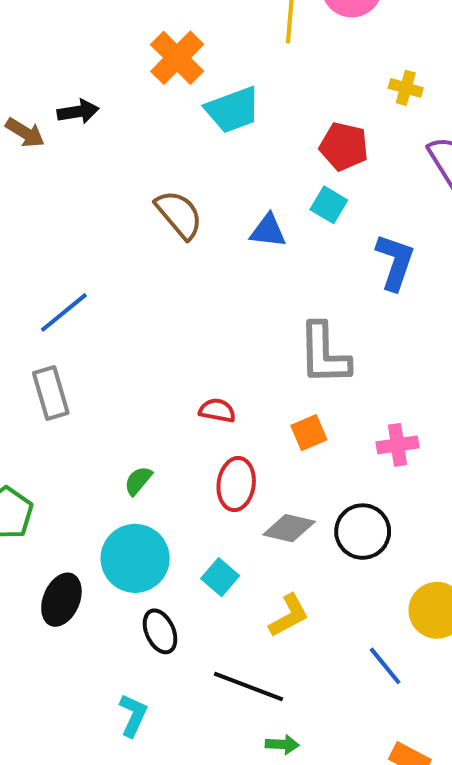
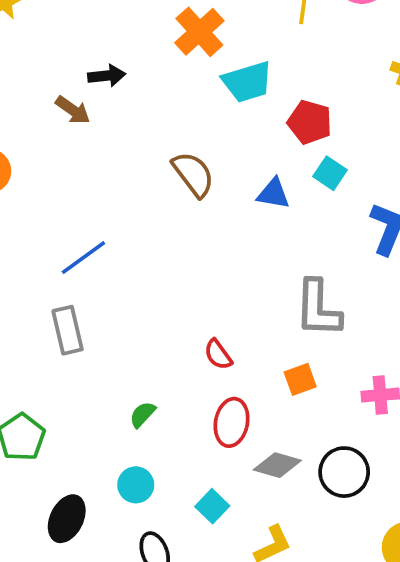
brown arrow: (25, 133) -> (73, 110), moved
red pentagon: (344, 146) -> (310, 122), moved
red semicircle: (217, 410) -> (218, 354), turned -140
cyan circle: (135, 558) -> (136, 485), size x0.6

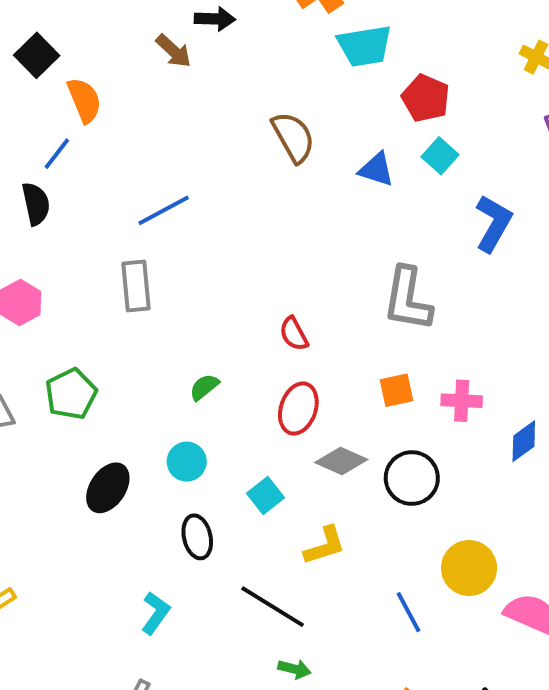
orange square: (300, 379) -> (396, 390), moved

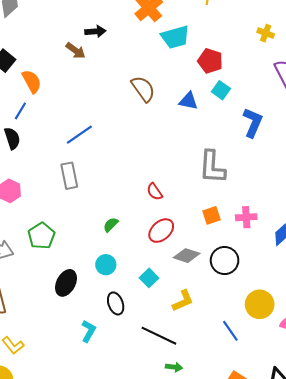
red ellipse: (298, 409) -> (161, 231), turned 35
cyan L-shape: (156, 613) -> (89, 331), moved

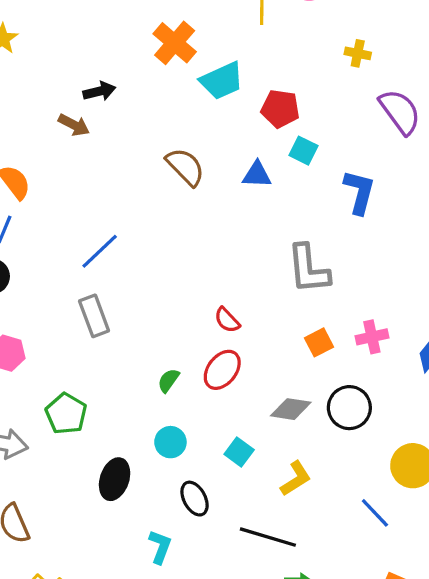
red ellipse: (161, 231) -> (222, 370), moved

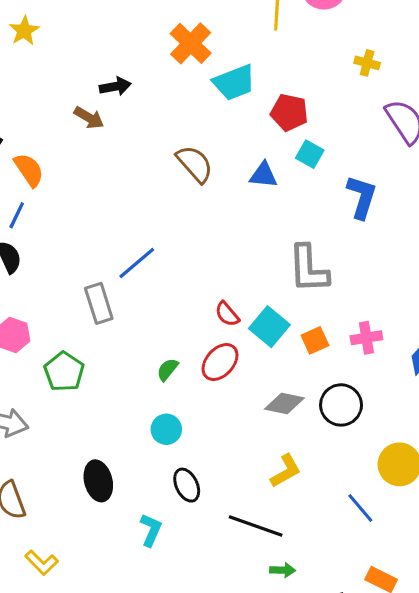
blue line: (100, 251) -> (137, 263), moved
green pentagon: (66, 414) -> (64, 372), moved
cyan square: (239, 452) -> (269, 327), moved, size x1.4
black ellipse: (115, 479) -> (98, 481), moved, turned -36

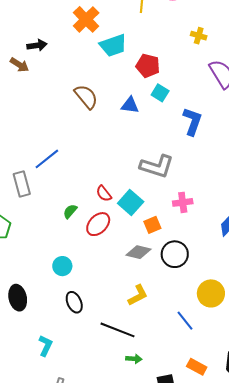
gray L-shape: (308, 269) -> (157, 166), turned -72
pink cross: (366, 338) -> (183, 202), moved
orange square: (315, 340) -> (152, 225), moved
green semicircle: (167, 369) -> (70, 211), moved
cyan L-shape: (151, 530) -> (46, 346), moved

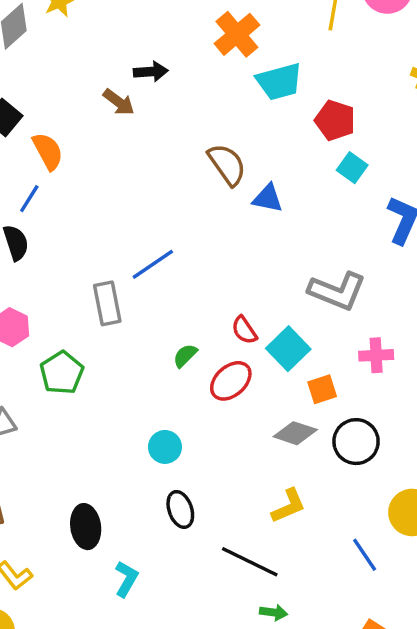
blue triangle: (130, 105) -> (268, 198), moved
black ellipse: (18, 298) -> (86, 527), moved

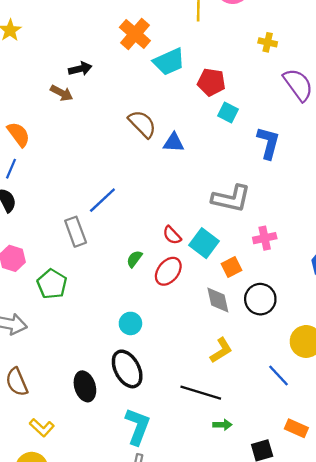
gray diamond: (295, 433) -> (218, 300), turned 68
black ellipse: (180, 509) -> (127, 369), moved, size x1.5
cyan L-shape: (126, 579) -> (138, 426), moved, size x1.5

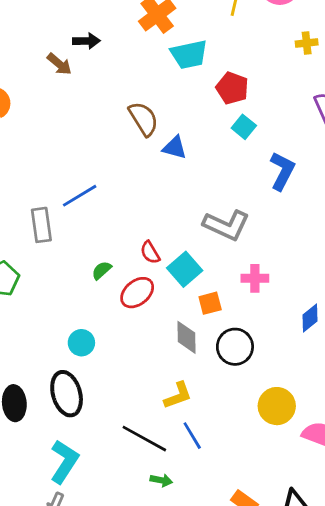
yellow cross: (268, 42) -> (307, 43), moved, turned -30
blue line: (278, 376) -> (192, 436), moved

